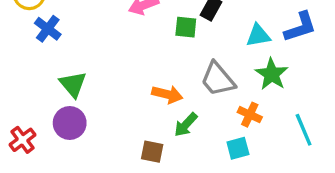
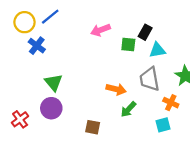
cyan triangle: (258, 35) -> (157, 50), moved
gray trapezoid: (218, 79) -> (150, 79), turned 30
brown square: (152, 152) -> (93, 127), moved

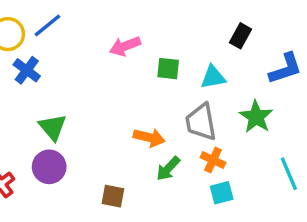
black rectangle: (145, 32) -> (241, 36), moved
orange cross: (171, 103) -> (213, 160), moved

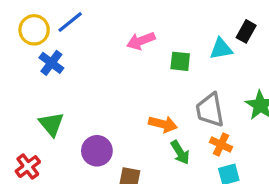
cyan triangle: (213, 77) -> (221, 49), moved
green triangle: (53, 127) -> (51, 124), moved
purple circle: (49, 167) -> (97, 151), moved
green arrow: (168, 169) -> (180, 152), turned -75

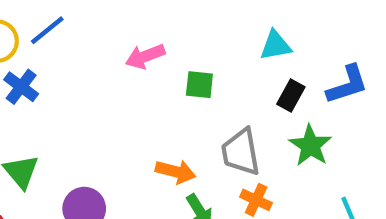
black rectangle: (246, 31) -> (291, 95), moved
cyan triangle: (221, 49) -> (276, 45), moved

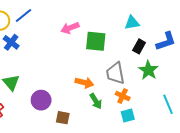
green square: (199, 85) -> (96, 41), size x1.5

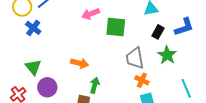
orange arrow: (84, 83) -> (80, 63), moved
purple circle: (41, 100) -> (47, 87), moved
green arrow: (96, 101) -> (95, 85), moved, turned -133

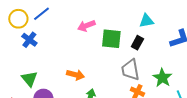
black rectangle: (158, 32) -> (137, 43), moved
green star: (167, 55) -> (162, 78), moved

